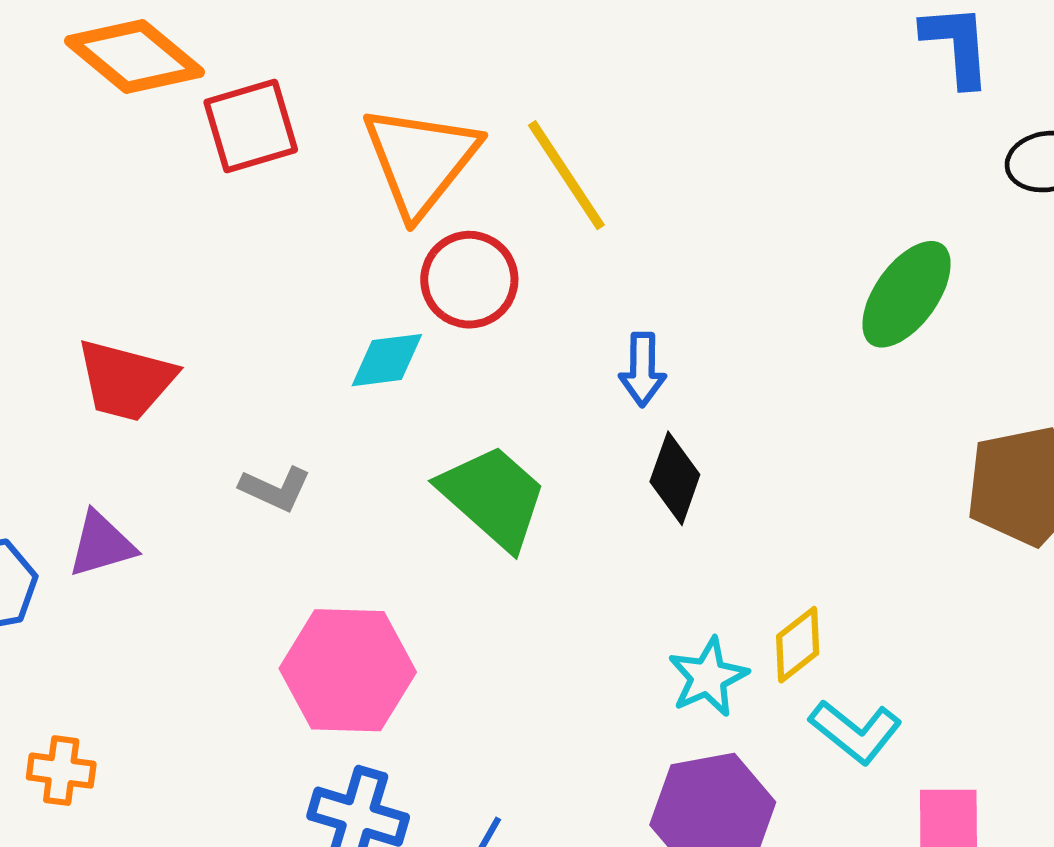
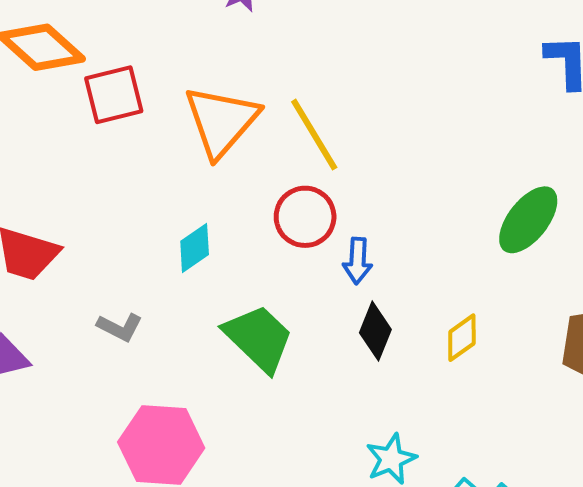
red circle: (469, 280) -> (305, 217), moved
cyan diamond: (387, 360) -> (195, 248), turned -30
yellow diamond: (798, 645) -> (462, 338), moved

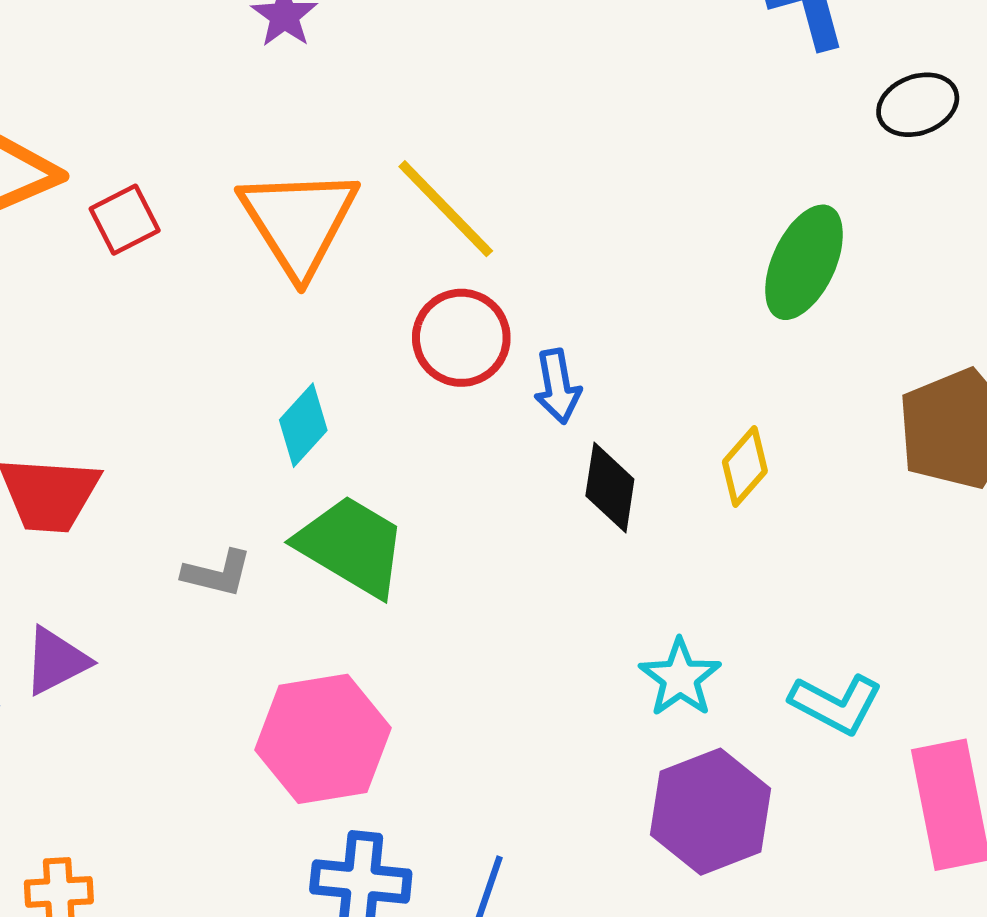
red square: (114, 95) -> (125, 220), size x0.7
green trapezoid: (259, 338) -> (351, 546), moved

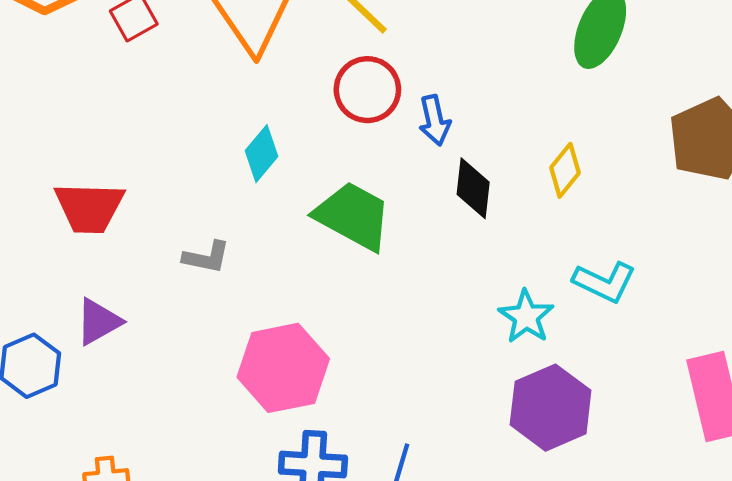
green trapezoid: (351, 546) -> (353, 216), moved
cyan L-shape: (836, 704) -> (605, 282), moved

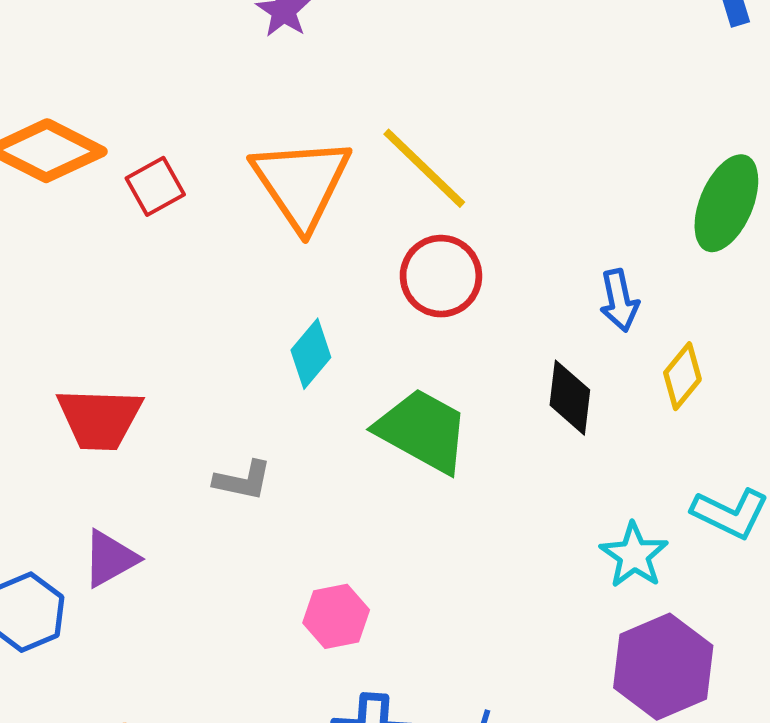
blue arrow: (435, 120) -> (619, 300), moved
pink hexagon: (283, 368) -> (336, 616), size x0.6

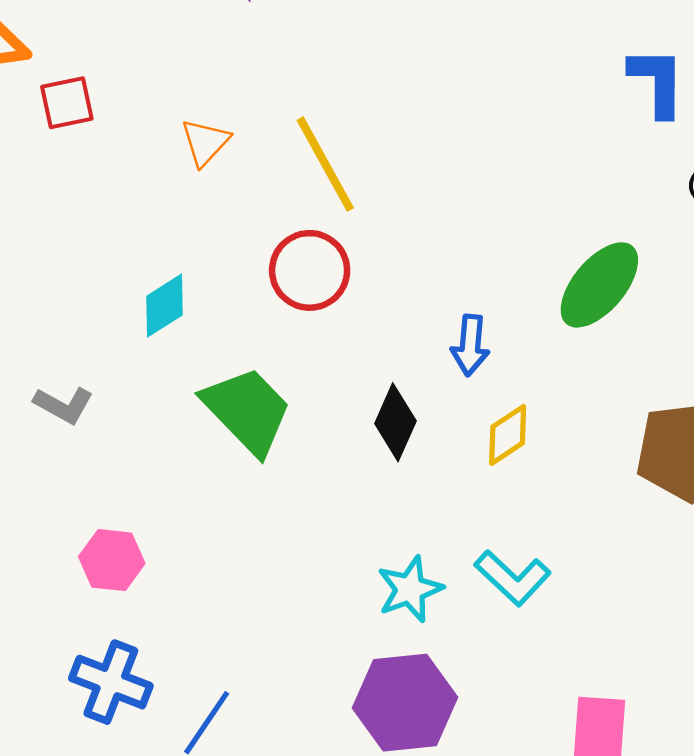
orange triangle: (301, 183) -> (205, 142), size x0.5

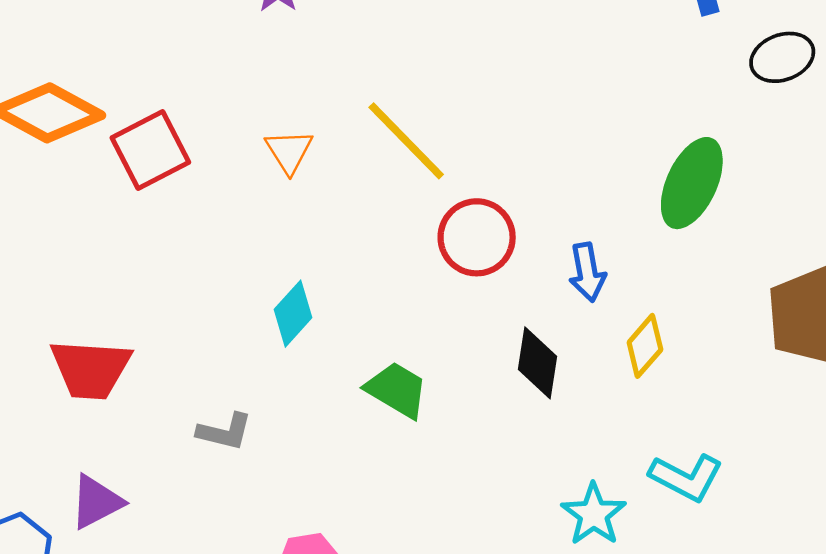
red square: (67, 103) -> (150, 150), size x1.4
red circle: (310, 270) -> (477, 237), moved
green trapezoid: (247, 410) -> (397, 390), size x0.7

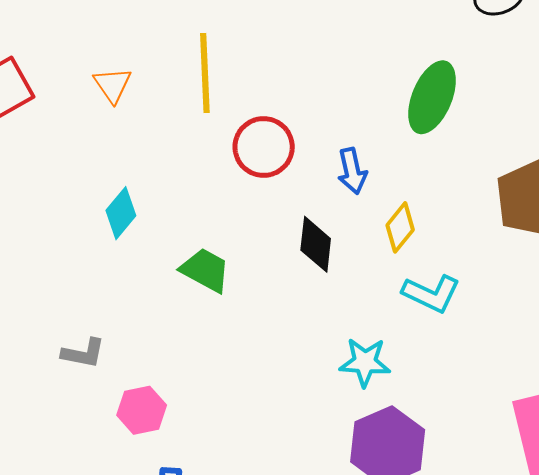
yellow line: (406, 141) -> (205, 73), turned 44
gray L-shape: (225, 432) -> (83, 353), moved
cyan L-shape: (686, 477) -> (431, 294), moved
cyan star: (594, 514) -> (365, 362), turned -30

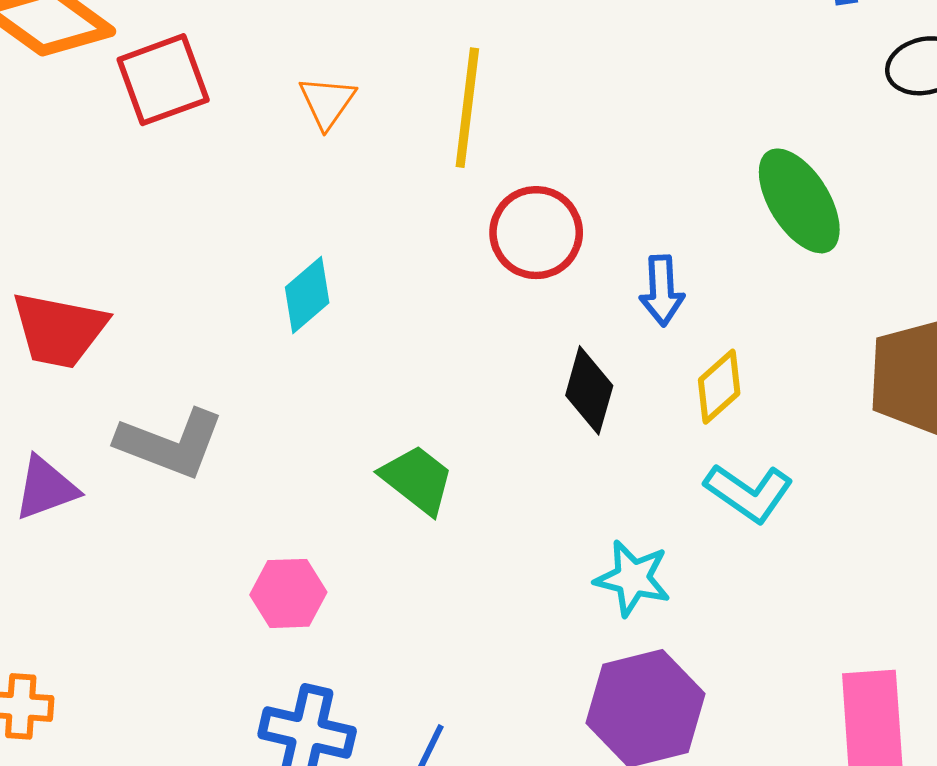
green ellipse: (432, 97) -> (799, 201), turned -64
green trapezoid: (205, 270) -> (417, 479), moved
gray L-shape: (83, 353) -> (170, 443), moved, size x1.6

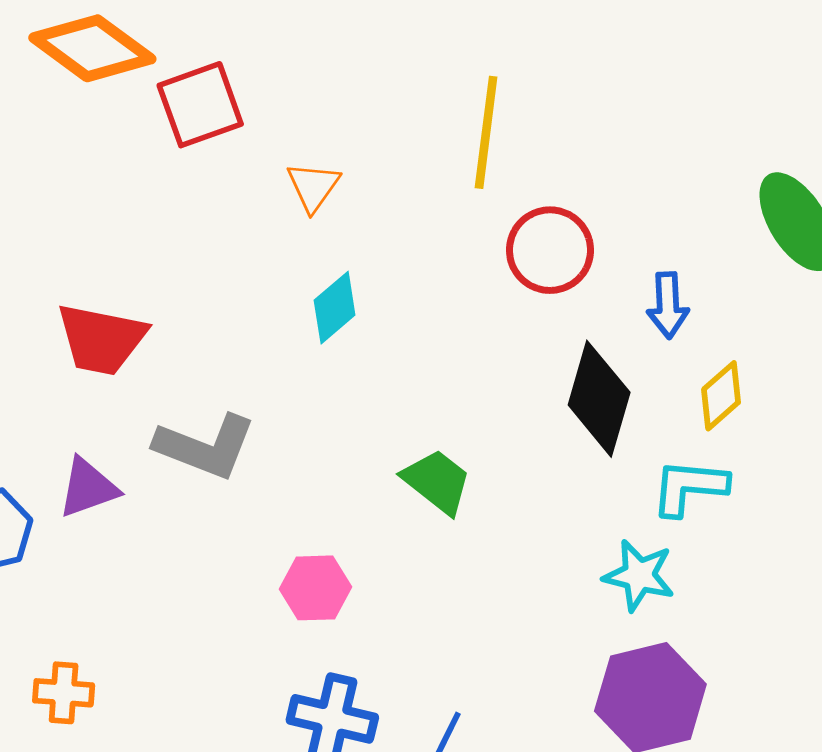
orange triangle: (327, 102) -> (313, 187), moved
black diamond: (589, 390) -> (599, 399), size x1.4
cyan L-shape: (749, 493) -> (689, 487), moved, turned 150

